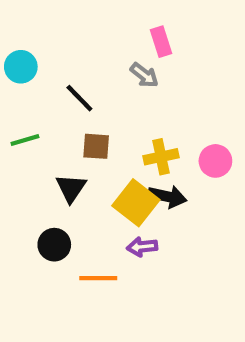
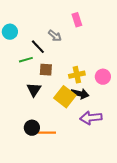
gray arrow: (144, 75) -> (55, 36), moved
green line: (25, 140) -> (26, 60), moved
black circle: (54, 245) -> (32, 128), moved
purple arrow: (142, 247) -> (91, 118), moved, size x1.5

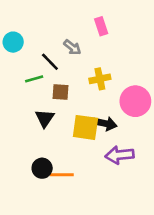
yellow cross: (77, 75) -> (100, 79), moved
pink circle: (103, 77) -> (135, 101), size x1.5
yellow square: (65, 97) -> (85, 127), turned -30

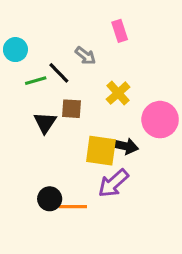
green line: (34, 79) -> (36, 81), moved
yellow cross: (100, 79) -> (118, 93), turned -30
black triangle: (45, 118) -> (45, 123), moved
purple arrow: (120, 155) -> (113, 183), moved, turned -36

